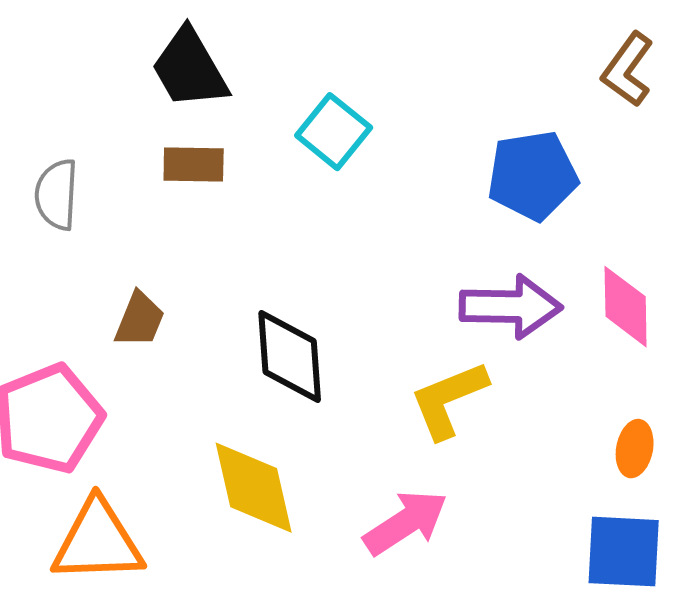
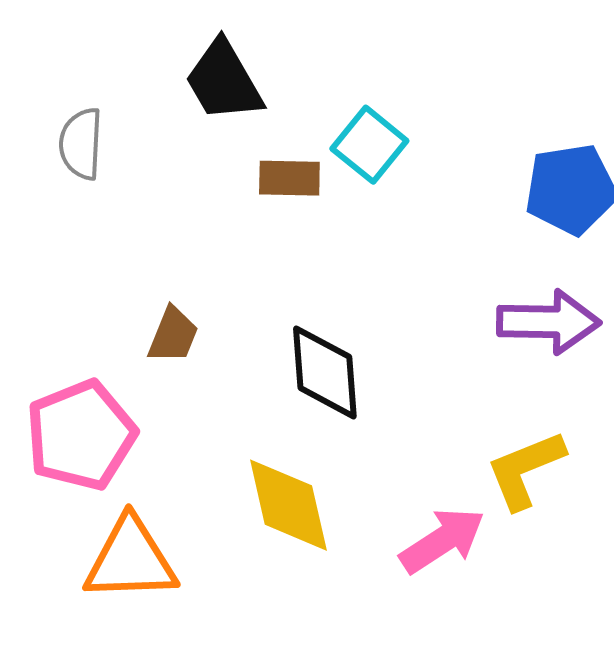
brown rectangle: (194, 165) -> (289, 178), moved
gray semicircle: (57, 195) -> (81, 144), moved
yellow L-shape: (449, 400) -> (525, 470), moved

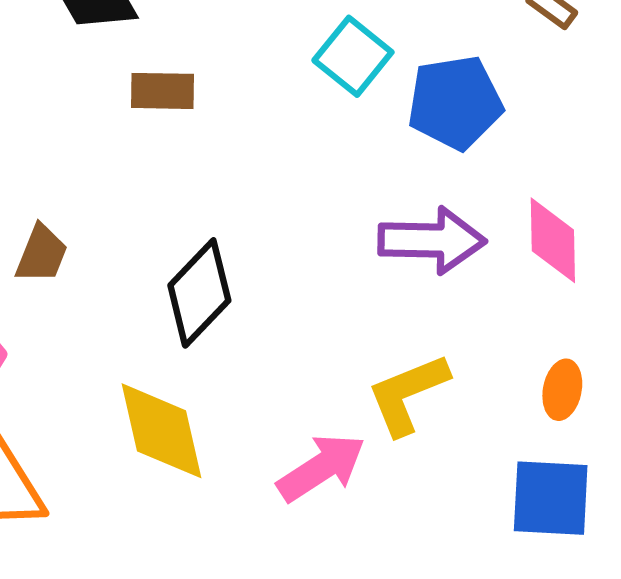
cyan square: (369, 145) -> (353, 56), moved
black diamond: (325, 372) -> (199, 293), turned 48

